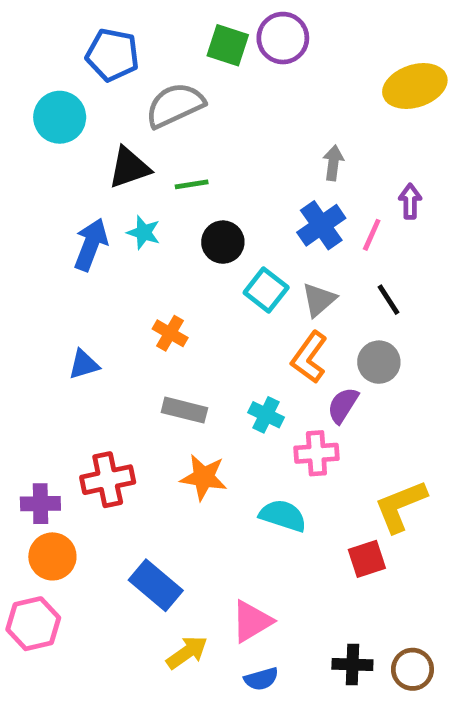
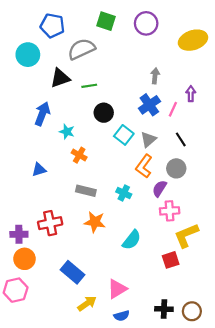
purple circle: (283, 38) -> (146, 23), moved
cyan star: (144, 232) -> (67, 132), moved
pink cross: (316, 453) -> (170, 211), moved
cyan semicircle: (283, 516) -> (132, 240), turned 110

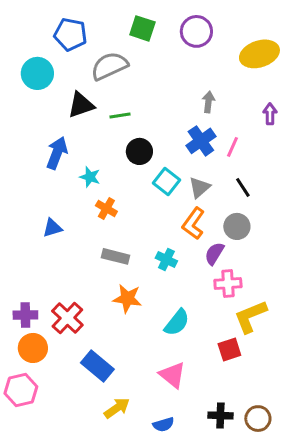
purple arrow: (191, 94) -> (270, 114), moved
red cross: (50, 223) -> (67, 318), moved, turned -35
pink triangle: (117, 289) -> (172, 375), moved, turned -50

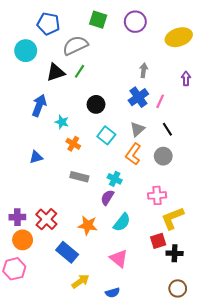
green line: (120, 115) -> (79, 71), moved, turned -48
cyan square: (166, 181) -> (106, 135), moved
purple semicircle: (214, 253) -> (107, 197), moved
orange star: (127, 298) -> (88, 225), moved
black cross: (220, 416) -> (175, 253), moved

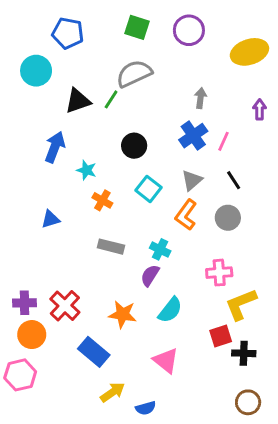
gray semicircle: (75, 45) -> (134, 74), moved
blue semicircle: (113, 293) -> (146, 408), moved

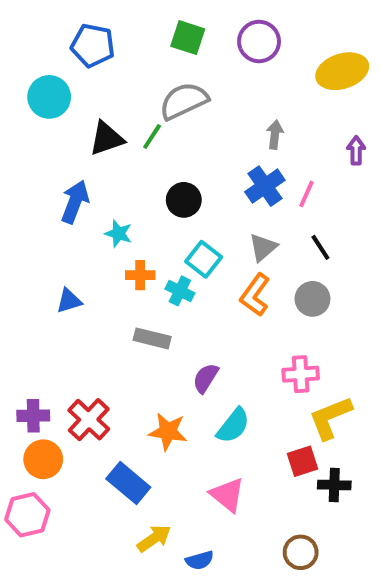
orange cross: (102, 200) -> (140, 275), turned -30
cyan cross: (160, 249) -> (180, 291), moved
brown circle: (248, 402) -> (301, 552), moved

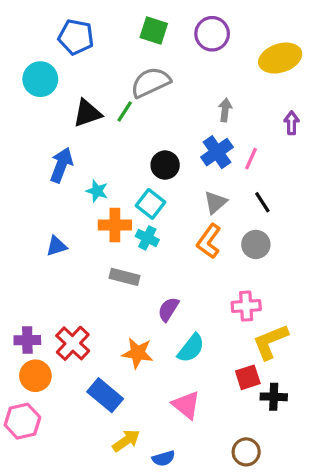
black circle: (184, 200) -> (165, 165), moved
cyan square: (204, 259) -> (151, 204), moved
orange cross: (140, 275) -> (115, 225), size x1.4

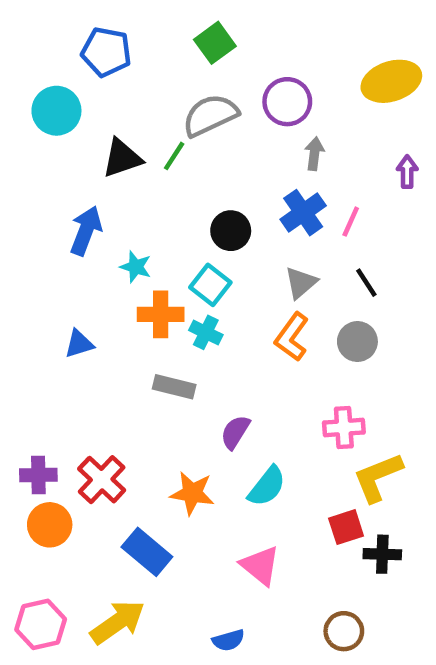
green square: (154, 31) -> (215, 43), turned 36
purple circle: (212, 34) -> (287, 102), moved
pink hexagon: (22, 421) -> (41, 624), moved
yellow arrow: (126, 441) -> (118, 622), moved, size x1.4

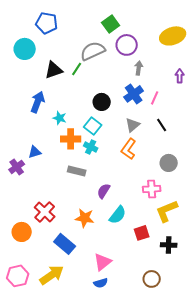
green square: (215, 43) -> (111, 24), moved
gray circle: (357, 342) -> (169, 163), moved
purple cross: (38, 475) -> (17, 167), moved, turned -35
red square: (346, 527) -> (142, 233), moved
pink triangle: (260, 566) -> (103, 262), moved, turned 42

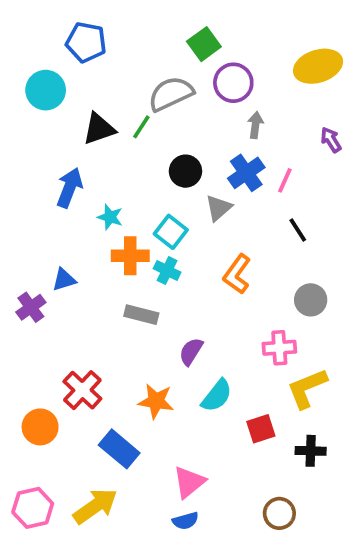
purple arrow: (180, 76) -> (331, 140), turned -32
black circle: (102, 102) -> (185, 171), moved
gray triangle: (133, 125) -> (219, 208), moved

